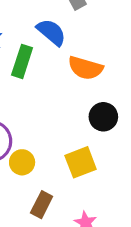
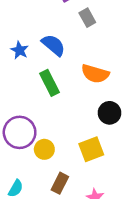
blue semicircle: (51, 32) -> (53, 45), moved
green rectangle: (22, 61) -> (50, 83), moved, turned -45

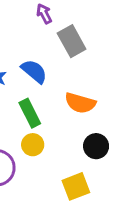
gray rectangle: (87, 18) -> (72, 41), size x1.5
yellow circle: (44, 149) -> (33, 145), moved

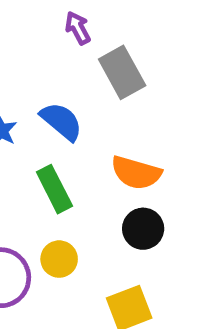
yellow circle: (33, 145) -> (59, 259), moved
black circle: (96, 146) -> (143, 229), moved

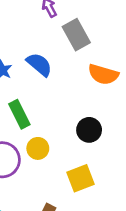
orange semicircle: (136, 173) -> (103, 74), moved
green rectangle: (54, 189) -> (19, 114), moved

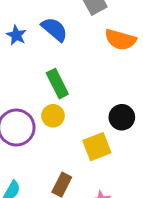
green rectangle: (19, 114) -> (57, 84), moved
black circle: (89, 130) -> (122, 117), moved

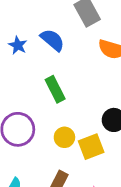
yellow circle: (53, 116) -> (64, 137), moved

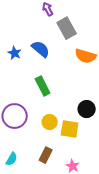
yellow square: (91, 147) -> (70, 129), turned 30

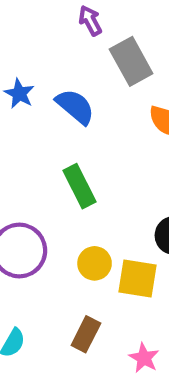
blue star: (15, 53) -> (19, 94), moved

